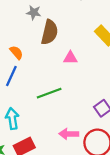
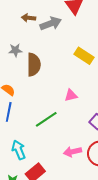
pink triangle: (70, 58) -> (71, 95), moved

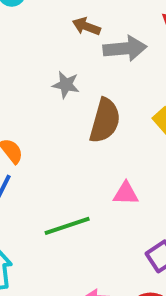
gray star: (15, 50) -> (66, 85), moved
brown semicircle: (34, 65) -> (105, 121), moved

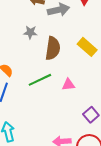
green line: (67, 226) -> (40, 80), moved

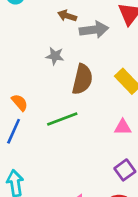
pink triangle: (68, 85) -> (123, 127), moved

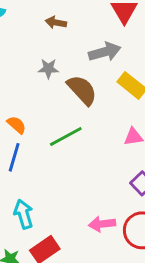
gray arrow: (94, 30) -> (105, 52), moved
brown semicircle: (82, 79) -> (82, 90), turned -48

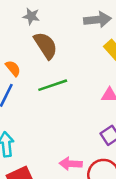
gray star: (48, 69) -> (31, 16), moved
brown semicircle: (82, 90) -> (46, 45), moved

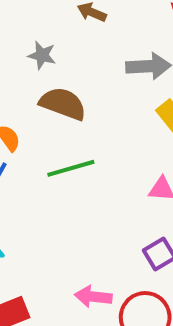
brown semicircle: (46, 45) -> (63, 104), turned -40

